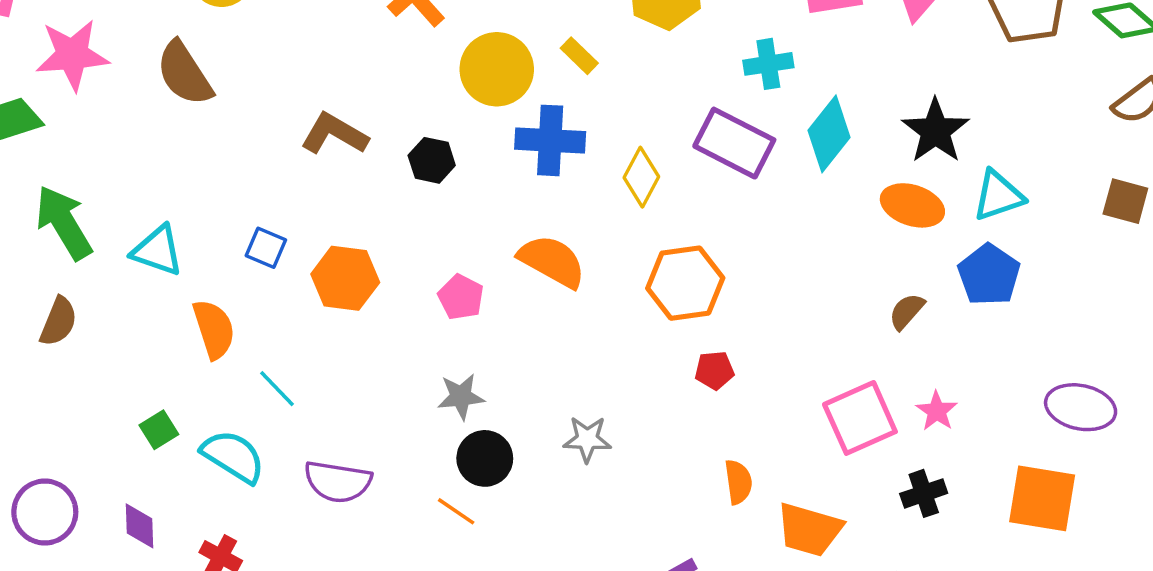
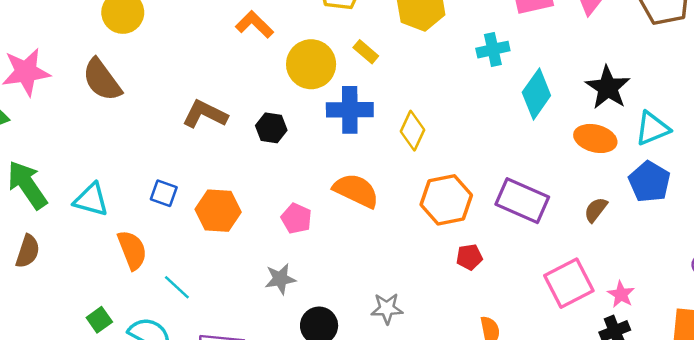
purple rectangle: (734, 143) -> (522, 201), moved
gray star: (461, 396) -> (280, 279), moved
pink star: (937, 411) -> (621, 294), moved

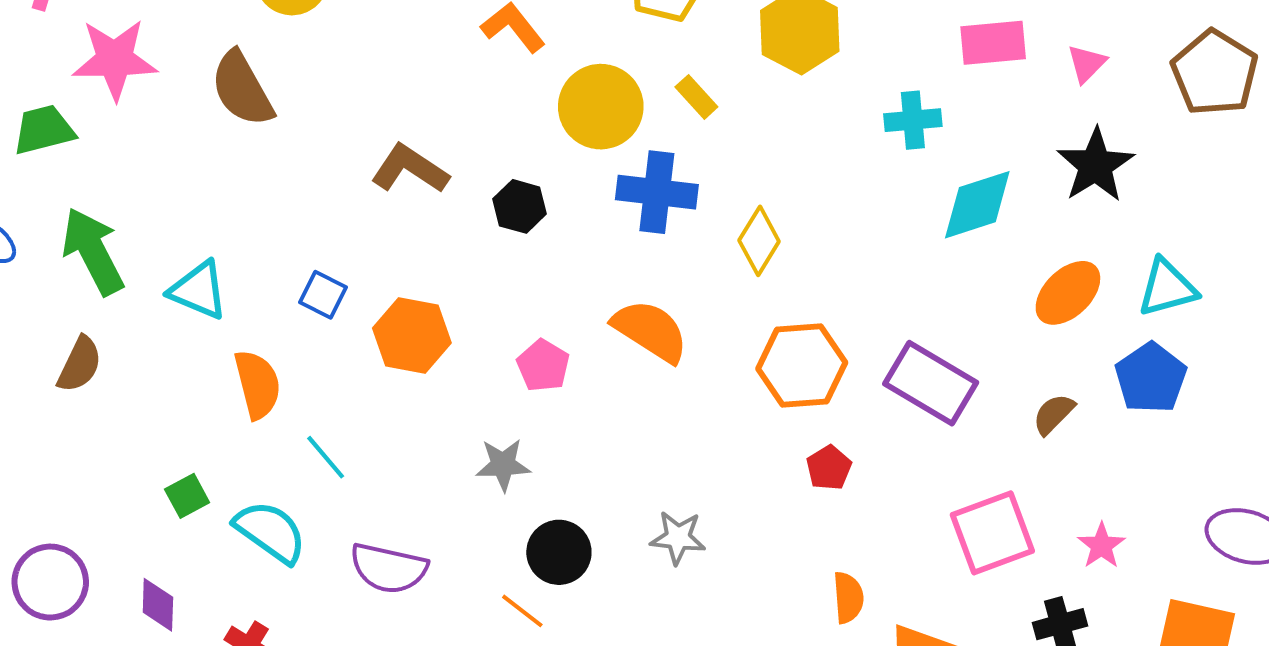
black star: (608, 88) -> (1095, 165), moved
cyan diamond: (536, 94) -> (977, 205), turned 30
orange ellipse: (595, 138) -> (1068, 293), turned -66
red pentagon: (469, 257) -> (829, 468), turned -30
pink star: (621, 294) -> (1101, 546), moved

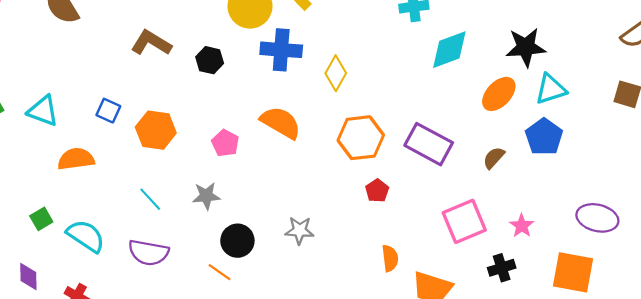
black star: (1095, 165) -> (526, 47), moved, turned 30
orange semicircle: (258, 384) -> (76, 159), turned -81
cyan line: (326, 457) -> (150, 199), moved

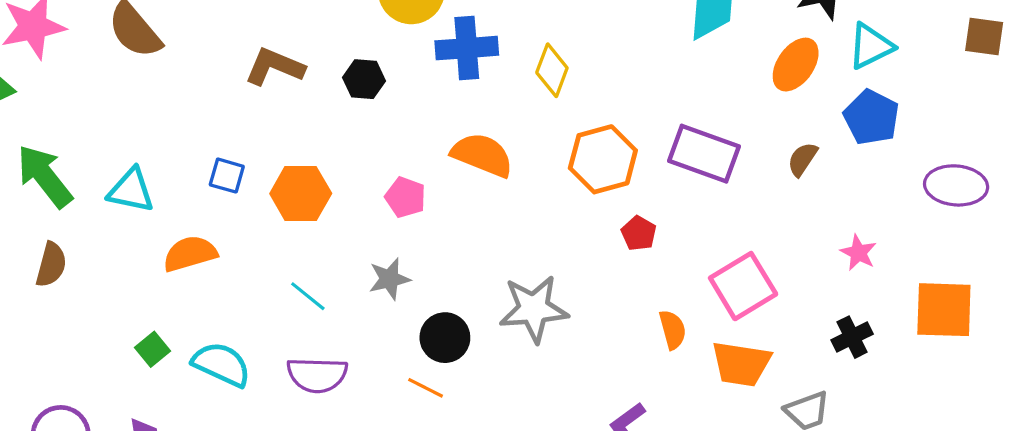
purple ellipse: (597, 218) -> (956, 185), moved
pink square: (464, 221) -> (743, 286), moved
gray star: (299, 230) -> (534, 309), size x1.6
black cross: (502, 268) -> (852, 337), moved

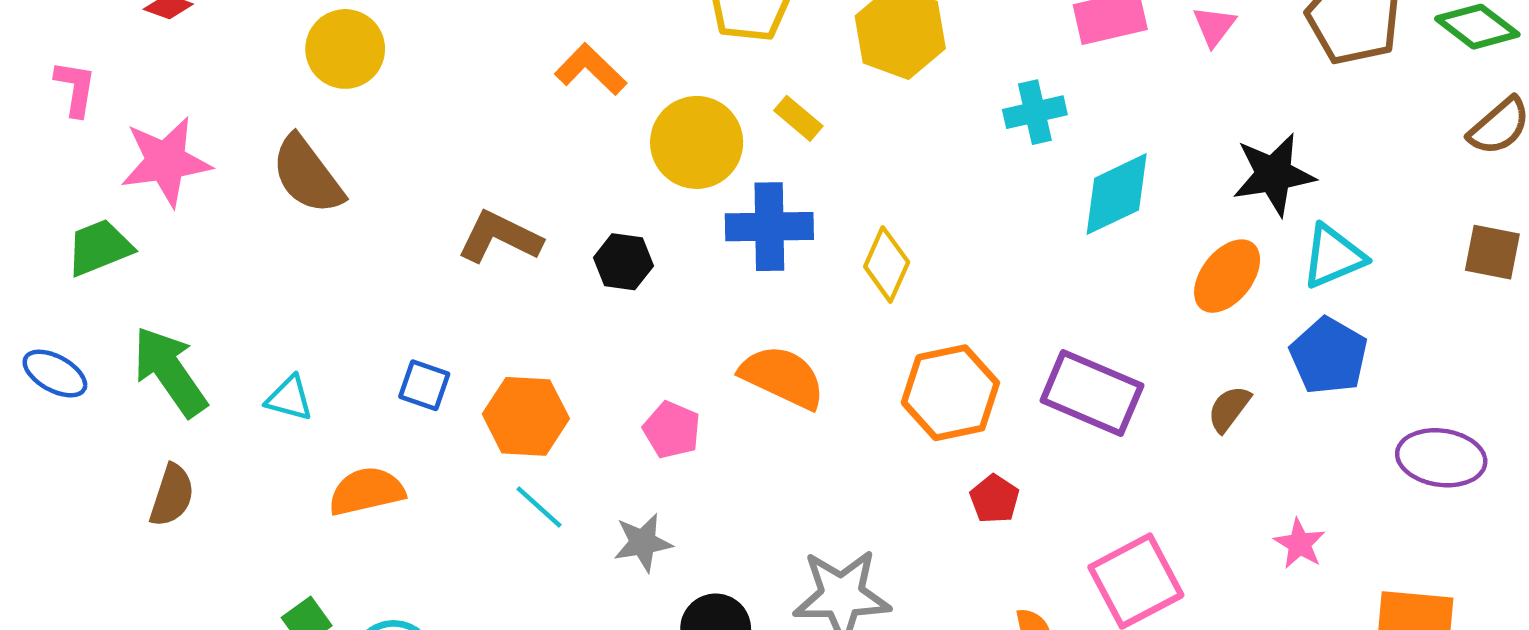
cyan triangle: (131, 190) -> (289, 398), size x0.7
cyan line: (308, 296) -> (539, 507), moved

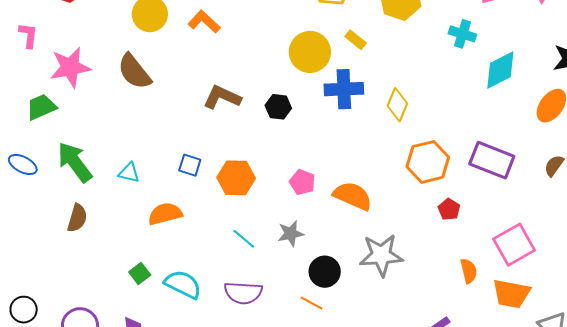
orange L-shape: (591, 69) -> (204, 22), moved
cyan cross: (1035, 112) -> (462, 34), turned 32
orange semicircle: (782, 377) -> (353, 196), moved
cyan line: (539, 507) -> (244, 239), moved

